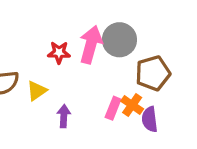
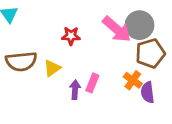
gray circle: (119, 40) -> (139, 25), moved
pink arrow: (91, 45) -> (117, 29), moved, turned 116
pink rectangle: (113, 108) -> (92, 83), moved

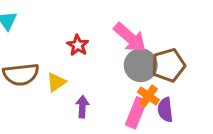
gray circle: (139, 25) -> (141, 65), moved
red star: (71, 36) -> (78, 45), turned 30
pink rectangle: (92, 83) -> (136, 113), moved, size x1.4

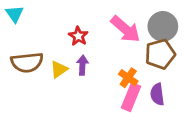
gray circle: (141, 65) -> (163, 26), moved
orange cross: (148, 96) -> (128, 78), moved
purple arrow: (82, 107) -> (82, 65), moved

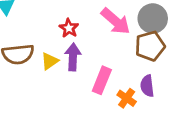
purple arrow: (82, 65) -> (73, 57), size x1.4
orange cross: (128, 78) -> (127, 98), moved
pink rectangle: (131, 97) -> (102, 80), moved

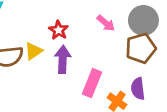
pink arrow: (116, 21) -> (106, 23), size x0.6
yellow triangle: (50, 61) -> (33, 51), moved

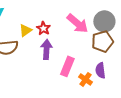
pink arrow: (106, 23) -> (77, 23), size x1.6
yellow triangle: (33, 51) -> (25, 30), moved

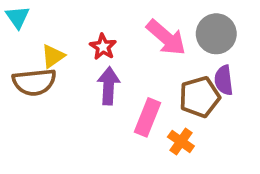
yellow triangle: (25, 30) -> (53, 56), moved
brown pentagon: (102, 41) -> (200, 97), moved
purple semicircle: (100, 70) -> (224, 80), moved

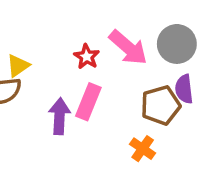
red star: (103, 47) -> (87, 57), moved
purple arrow: (109, 86) -> (60, 116), moved
pink rectangle: (148, 117) -> (88, 102), moved

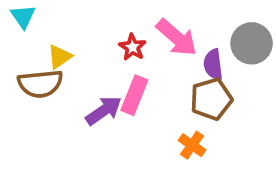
gray circle: (177, 44) -> (252, 43), moved
purple semicircle: (184, 89) -> (213, 64), moved
purple arrow: (60, 116) -> (104, 111), turned 52

